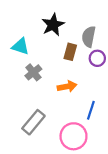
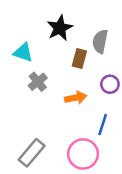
purple circle: (97, 58) -> (110, 84), moved
gray rectangle: (33, 122) -> (32, 153), moved

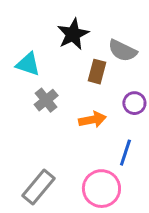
gray semicircle: (100, 41) -> (122, 51), turned -75

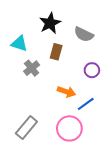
brown rectangle: (97, 72) -> (56, 52), moved
orange arrow: (92, 120) -> (66, 92), moved, turned 30
blue line: (125, 153) -> (86, 104), turned 36

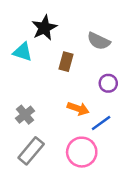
black star: (50, 23) -> (44, 28), moved
gray cross: (32, 68) -> (25, 115), moved

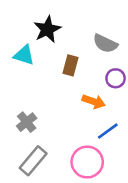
purple circle: (108, 83) -> (116, 78), moved
orange arrow: (78, 109) -> (94, 101), moved

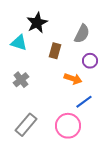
gray semicircle: (105, 43) -> (82, 34), turned -90
gray cross: (27, 122) -> (21, 80), moved

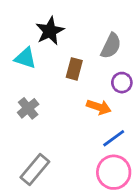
pink circle: (68, 126) -> (114, 172), moved

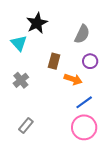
cyan triangle: (25, 58) -> (19, 43), turned 30
brown rectangle: (74, 69) -> (54, 61), moved
gray rectangle: (35, 169) -> (26, 125), size x0.7

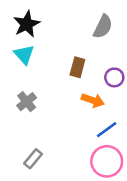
black star: (37, 23) -> (27, 24), moved
gray semicircle: (82, 34) -> (103, 27), moved
brown rectangle: (54, 61) -> (77, 67), moved

